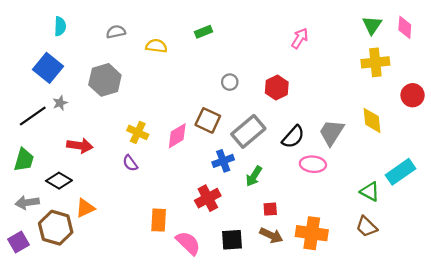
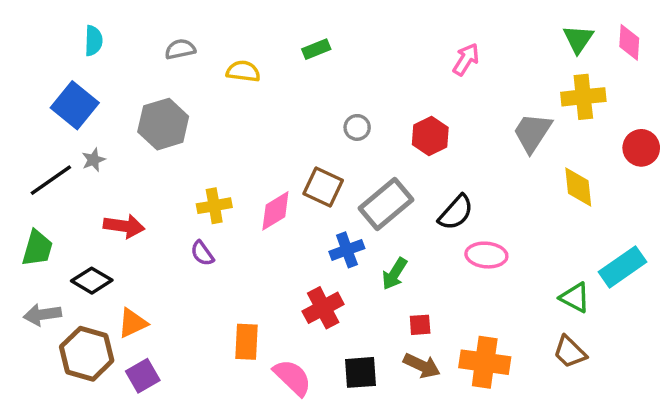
yellow cross: (138, 132) -> (214, 206), turned -35
gray trapezoid: (332, 132) -> (532, 133), moved
purple square: (18, 242) -> (143, 376), moved

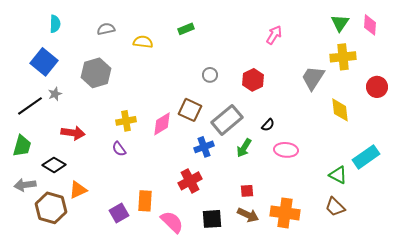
black semicircle: (456, 213) -> (268, 125), size x0.6
green arrow: (395, 274) -> (244, 148), moved
purple square: (143, 376) -> (119, 213), moved

